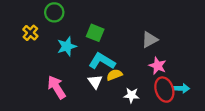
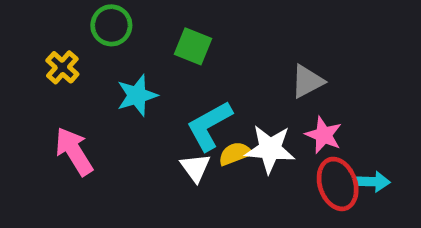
green square: (95, 33) -> (193, 46), moved
cyan L-shape: (102, 61) -> (209, 126), turned -60
pink arrow: (57, 87) -> (74, 151), moved
white star: (131, 95) -> (270, 149), moved, size x1.5

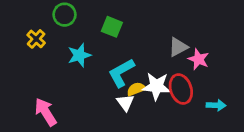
pink star: (324, 135) -> (198, 59), moved
pink arrow: (74, 151) -> (46, 112), moved
white triangle: (195, 168) -> (125, 103), moved
red ellipse: (338, 184) -> (181, 89), moved

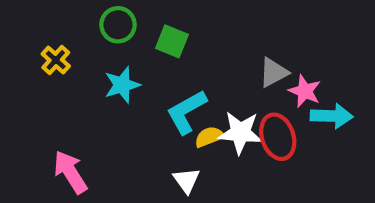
green circle: (65, 15) -> (118, 25), moved
white triangle: (125, 103) -> (186, 180), moved
cyan arrow: (216, 105) -> (332, 116), moved, size x1.4

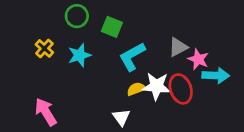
yellow cross: (56, 60) -> (44, 48), moved
cyan L-shape: (186, 112) -> (132, 57), moved

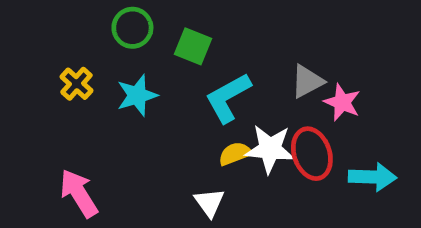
cyan arrow: (216, 75) -> (372, 177), moved

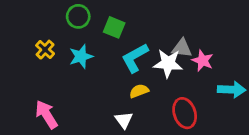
gray triangle: (307, 81) -> (182, 48), turned 35
white star: (270, 149) -> (168, 63), moved
red ellipse: (312, 154) -> (185, 113), moved
cyan arrow: (372, 177) -> (232, 90), moved

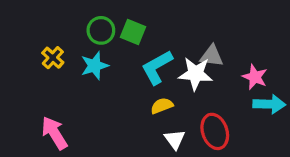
green circle: (78, 16) -> (101, 30), moved
pink star: (203, 61) -> (255, 77), moved
white triangle: (124, 120) -> (175, 139), moved

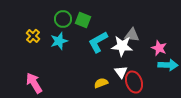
yellow semicircle: (162, 106) -> (101, 83), moved
white triangle: (175, 139) -> (121, 72), moved

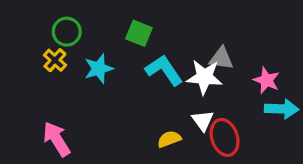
green circle: (63, 19) -> (67, 32), moved
cyan L-shape: (98, 42) -> (164, 70), turned 85

